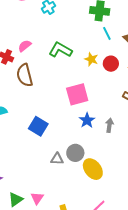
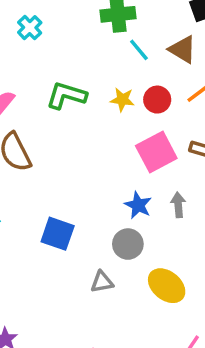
pink square: (77, 94) -> (156, 152), moved
gray circle: (75, 153) -> (128, 244), moved

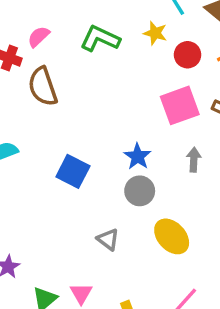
yellow star: (122, 100) -> (155, 33), moved
blue star: (138, 205) -> (138, 156), moved
gray triangle: (102, 282) -> (108, 239), moved, turned 40

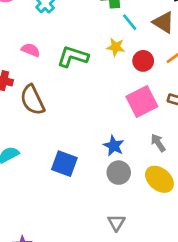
pink semicircle: (39, 37) -> (31, 50), moved, turned 72
gray arrow: (194, 160) -> (158, 143), turned -30
yellow ellipse: (172, 236) -> (159, 179), moved
gray triangle: (108, 239) -> (116, 223), moved, turned 30

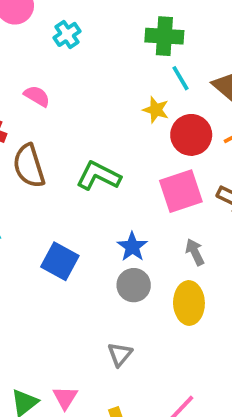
green L-shape: (73, 57) -> (98, 176), moved
red circle: (143, 61) -> (191, 135), size x1.4
yellow ellipse: (159, 179) -> (189, 303), turned 40

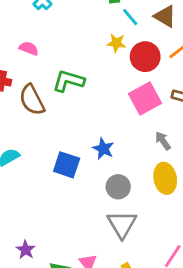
green L-shape: (98, 176) -> (68, 81), moved
blue star: (132, 247) -> (103, 149), moved
gray circle: (134, 285) -> (118, 187), moved
gray triangle: (120, 354) -> (122, 224), size x1.6

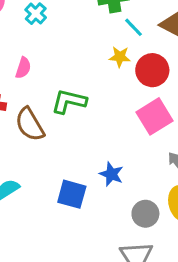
pink semicircle: (29, 48) -> (23, 68), turned 90
gray circle: (118, 187) -> (145, 214), moved

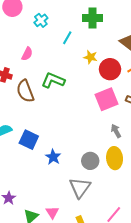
cyan line: (133, 27) -> (67, 38), moved, turned 64
blue star: (111, 174) -> (53, 157), moved
blue square: (72, 194) -> (29, 140), moved

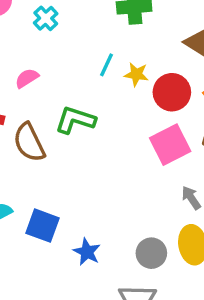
cyan line: (67, 38) -> (106, 65), moved
pink semicircle: (27, 54) -> (27, 78), turned -144

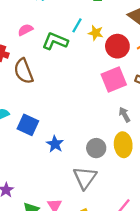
green L-shape: (75, 120) -> (55, 41), moved

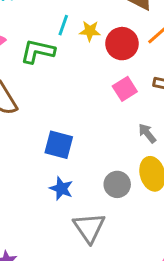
pink square: (114, 80) -> (125, 89), size x0.7
blue square: (28, 125) -> (59, 145), moved
gray triangle: (85, 178) -> (89, 228), moved

